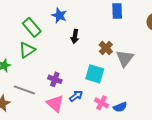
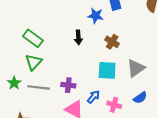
blue star: (59, 15) -> (96, 16), moved
gray triangle: (125, 58) -> (136, 68), moved, turned 30
gray line: (24, 90) -> (38, 87), moved
pink cross: (101, 103) -> (114, 105), moved

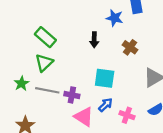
cyan square: (107, 70) -> (105, 78), moved
purple cross: (68, 85) -> (72, 95), moved

